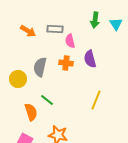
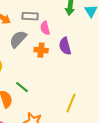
gray semicircle: (40, 67) -> (18, 39), moved, turned 30
yellow line: (96, 100) -> (71, 103), moved

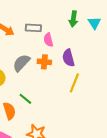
gray semicircle: (18, 39) -> (21, 63), moved
yellow line: (71, 103) -> (74, 83), moved

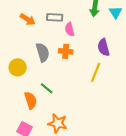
purple semicircle: (68, 58) -> (104, 47), moved
gray semicircle: (21, 63) -> (43, 52), turned 120

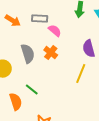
pink semicircle: (70, 29) -> (55, 31), turned 144
orange cross: (66, 51) -> (51, 53), turned 32

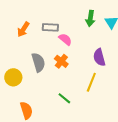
orange arrow: (13, 21) -> (23, 29), turned 91
green line: (32, 90) -> (64, 98), moved

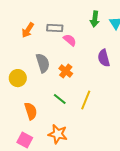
orange cross: (61, 61) -> (66, 71), moved
yellow line: (91, 82) -> (86, 100), moved
green line: (64, 98) -> (60, 99), moved

